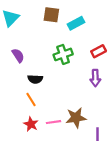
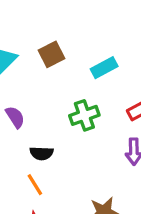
brown square: (51, 15) -> (51, 54), moved, turned -35

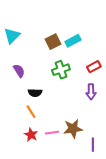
brown square: (51, 54) -> (53, 42), moved

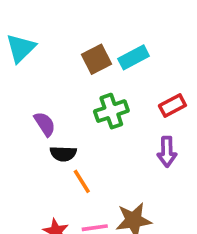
purple semicircle: (19, 71) -> (45, 124), moved
orange line: (31, 112) -> (82, 181), moved

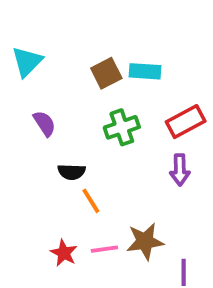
cyan rectangle: (134, 57) -> (145, 71), turned 32
red rectangle: (172, 106) -> (186, 122), size x1.4
purple semicircle: (45, 124) -> (44, 123), moved

